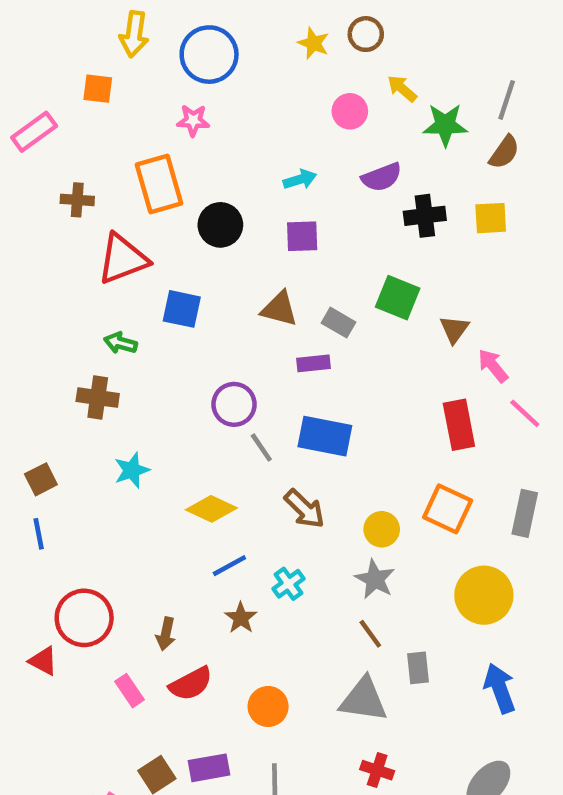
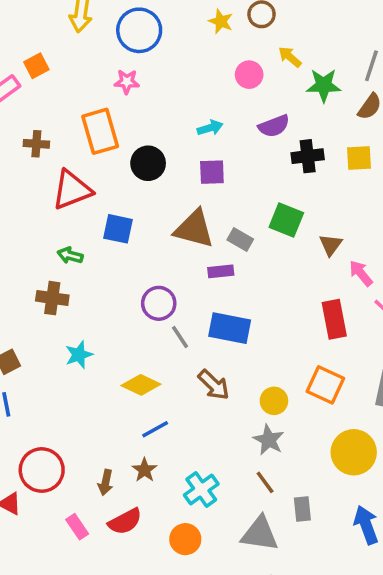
orange square: (98, 89) -> (36, 66), moved, turned -35
brown triangle: (279, 309) -> (194, 229), size x1.4
cyan cross: (289, 584) -> (201, 489), moved, size x1.4
brown star: (241, 618) -> (145, 470), moved

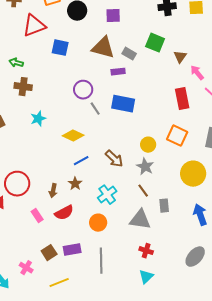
green arrow: (70, 255) -> (16, 63), moved
brown arrow: (214, 385) -> (114, 159), moved

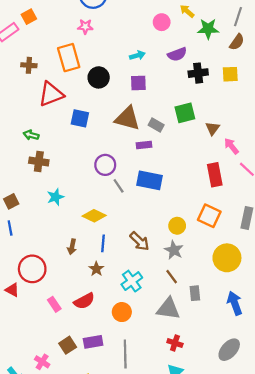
green square: (155, 43) -> (185, 113), turned -36
blue line: (81, 161) -> (103, 243), turned -56
brown arrow: (53, 191) -> (72, 247), moved

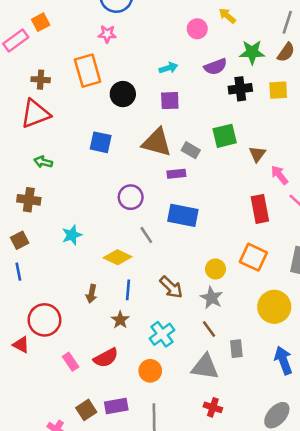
green star: (208, 29) -> (252, 52), moved
red triangle: (51, 94) -> (35, 114), moved
brown cross: (39, 162) -> (29, 200), moved
gray line: (119, 186) -> (146, 235), moved

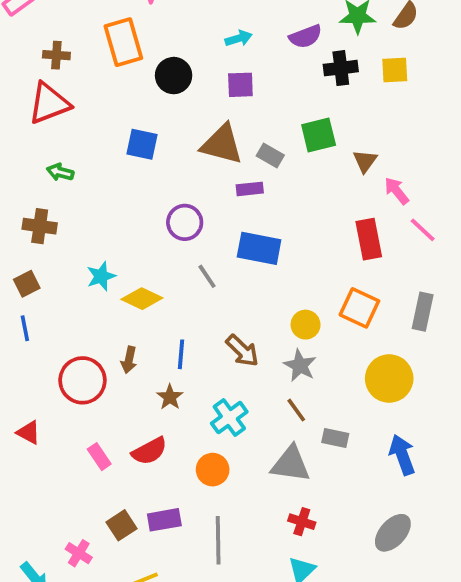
yellow diamond: (118, 257) -> (142, 299), moved
red circle: (44, 320) -> (82, 380), moved
gray rectangle: (236, 349) -> (335, 438), turned -72

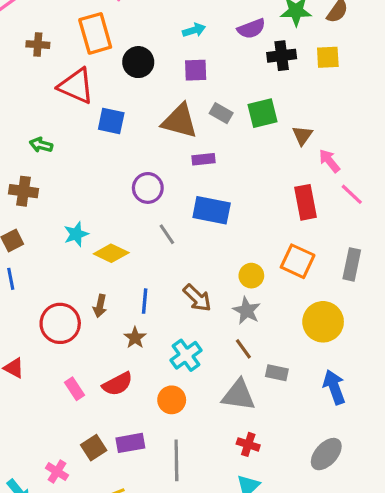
red triangle: (49, 103) -> (76, 86), moved, turned 45
gray rectangle: (270, 155) -> (221, 113), moved

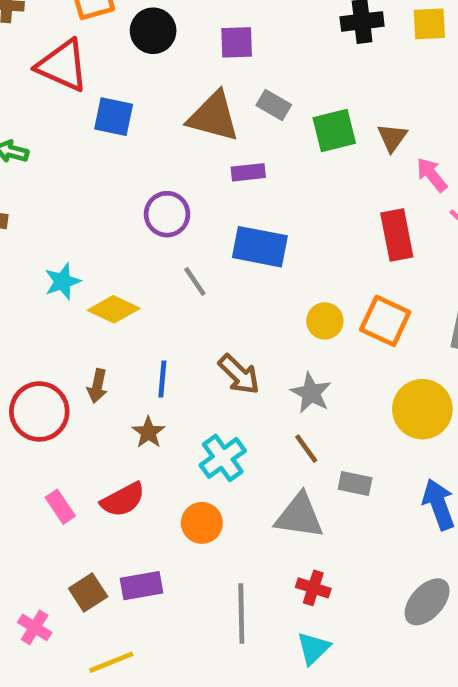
green square: (263, 113) -> (334, 131), moved
yellow circle: (251, 276) -> (325, 321), moved
gray line: (176, 460) -> (241, 613), moved

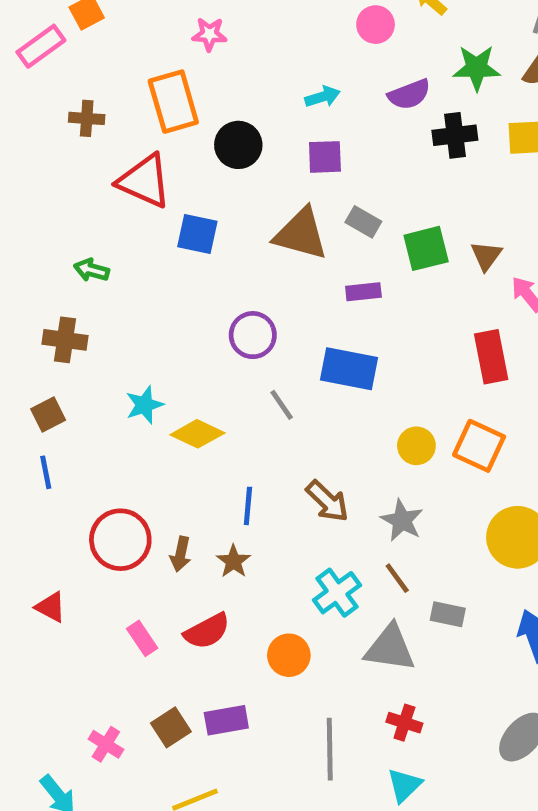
purple rectangle: (248, 172) -> (363, 292), moved
brown arrow: (97, 386) -> (181, 554), moved
cyan cross: (223, 458) -> (337, 593), moved
pink cross: (35, 627) -> (106, 744), moved

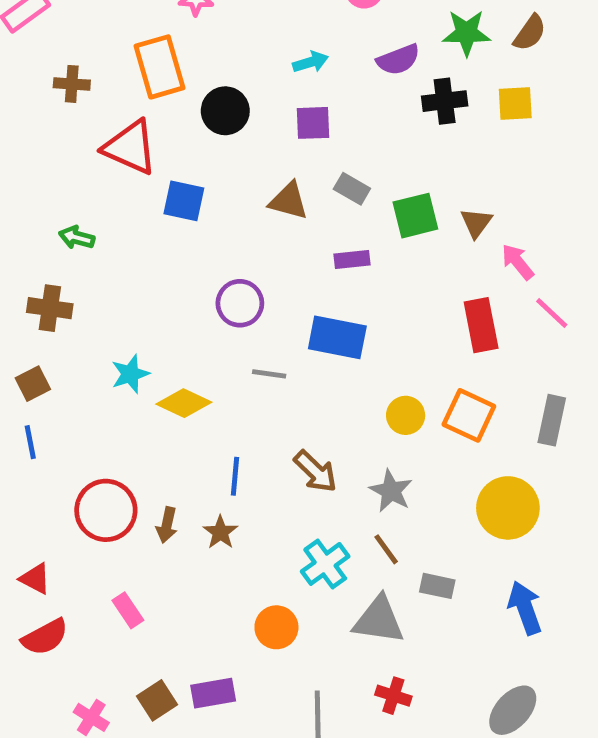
brown triangle: (301, 234) -> (289, 201), size x0.7
gray line: (282, 405) -> (269, 374), turned -48
red semicircle: (207, 631) -> (45, 637), moved

